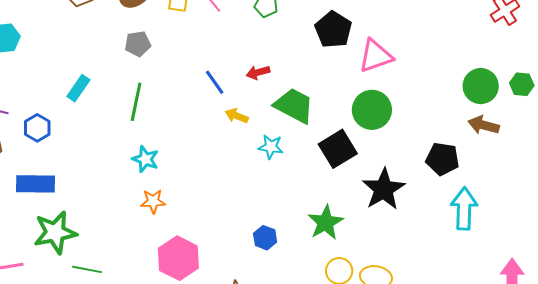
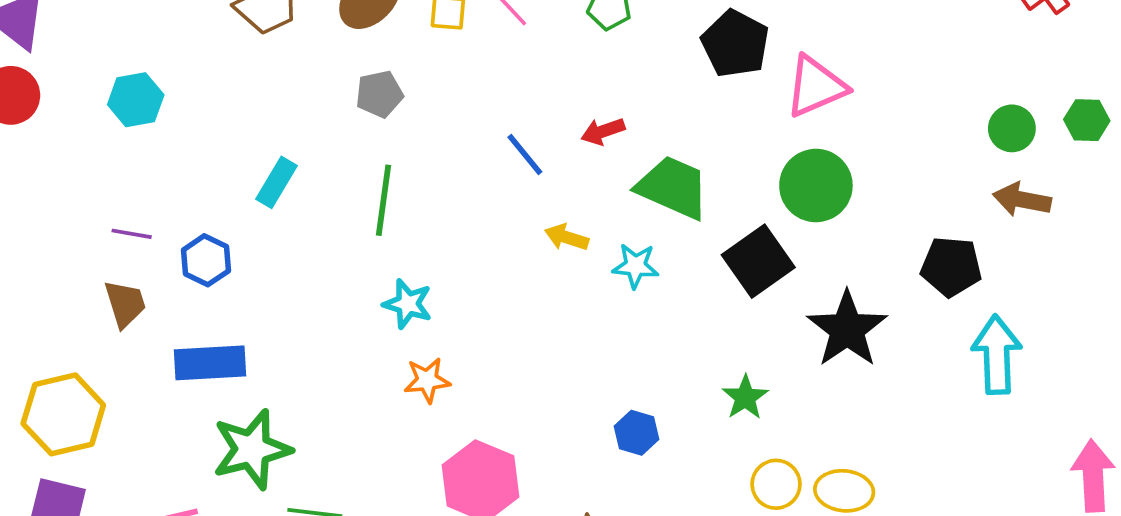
green circle: (481, 86) -> (1012, 128), size x0.7
yellow arrow: (237, 116) -> (567, 237), moved
green star: (326, 223) -> (745, 397), size x0.7

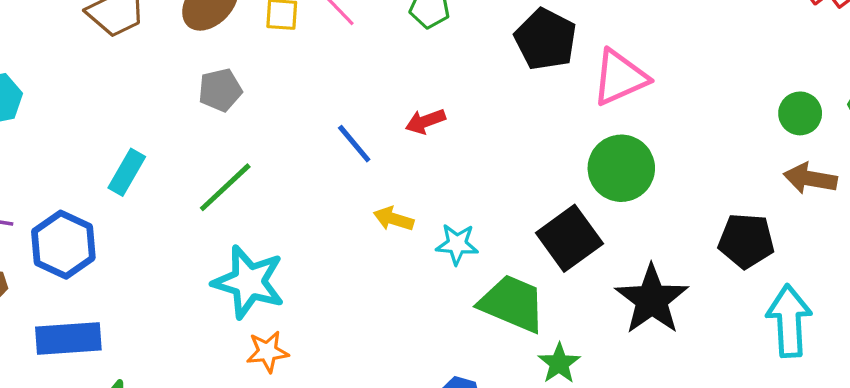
green trapezoid: (673, 187) -> (512, 303), moved
green line: (384, 200) -> (225, 187), turned 40
blue hexagon: (206, 260) -> (63, 245), size x1.4
cyan star: (408, 304) -> (249, 282), size x1.6

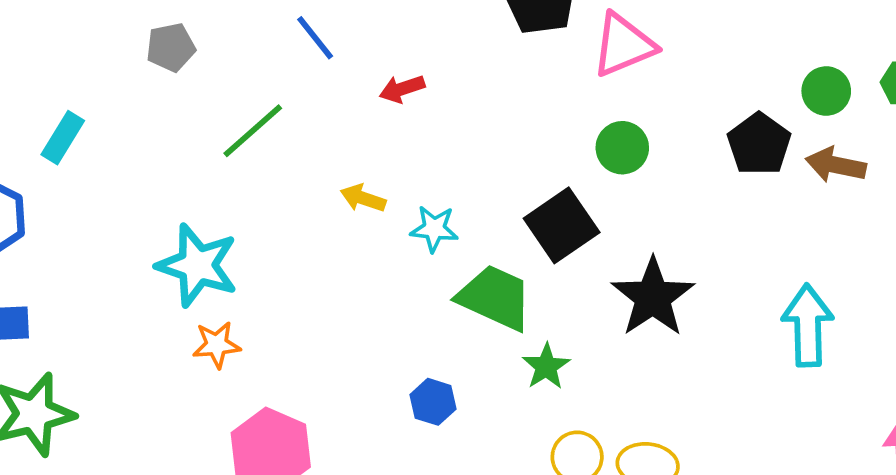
blue line: (354, 144) -> (315, 38), moved
green circle: (621, 168) -> (622, 148), size x0.7
green line: (225, 187) -> (253, 131), moved
black pentagon: (746, 241) -> (759, 144), moved, turned 30

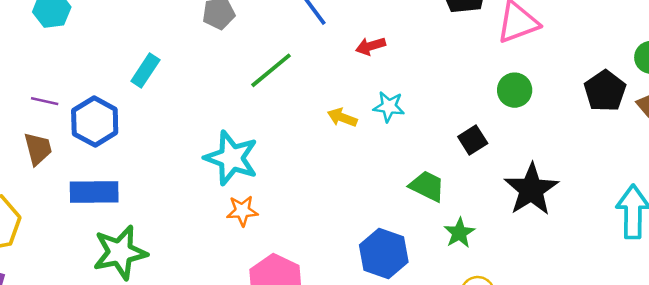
black square: (562, 225) -> (473, 140), size x0.6
cyan star: (434, 229) -> (389, 107), moved
green trapezoid: (495, 298) -> (427, 186), size x0.7
blue hexagon: (433, 402) -> (384, 254), size x1.6

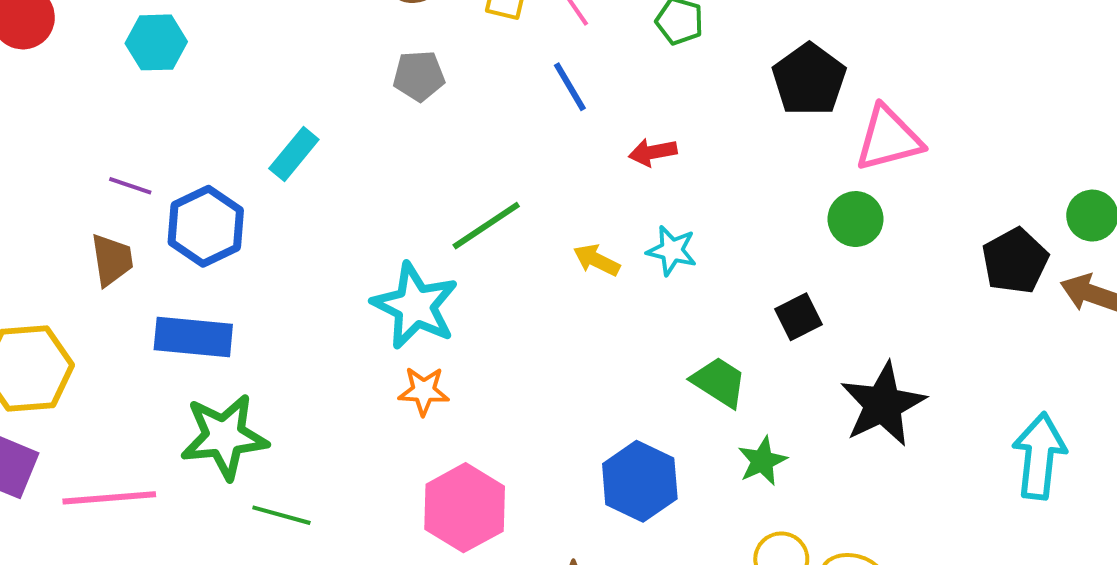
green line: (271, 70) -> (486, 226), moved
green circle: (515, 90) -> (856, 219), moved

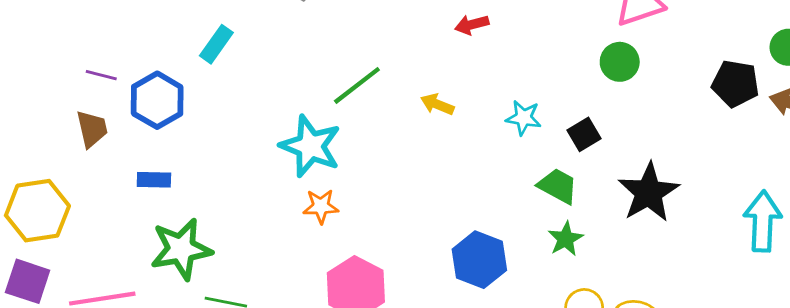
cyan star: (672, 250) -> (524, 118), moved
black pentagon: (1015, 261) -> (735, 84), turned -30
blue rectangle: (193, 337) -> (154, 180), size x0.6
green trapezoid: (719, 382) -> (558, 186), moved

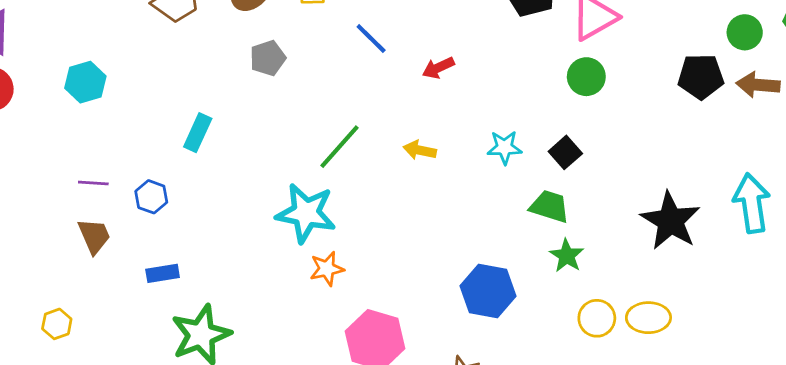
blue hexagon: (157, 100) -> (151, 197), size x0.6
black star: (649, 192) -> (670, 221), moved
yellow hexagon: (37, 211) -> (57, 324), size x0.5

